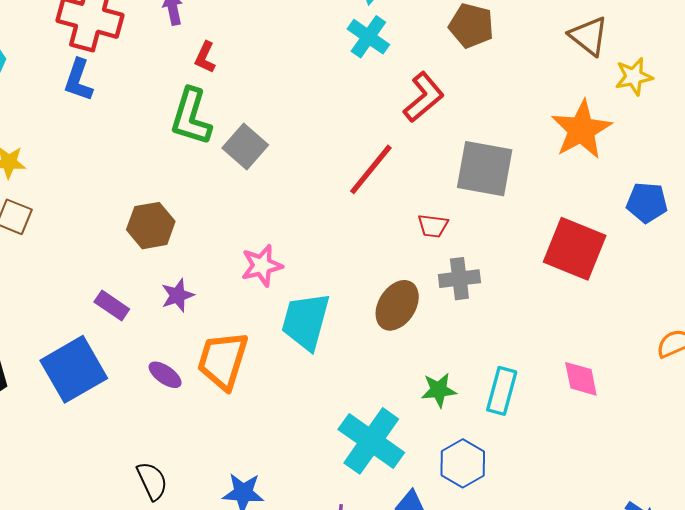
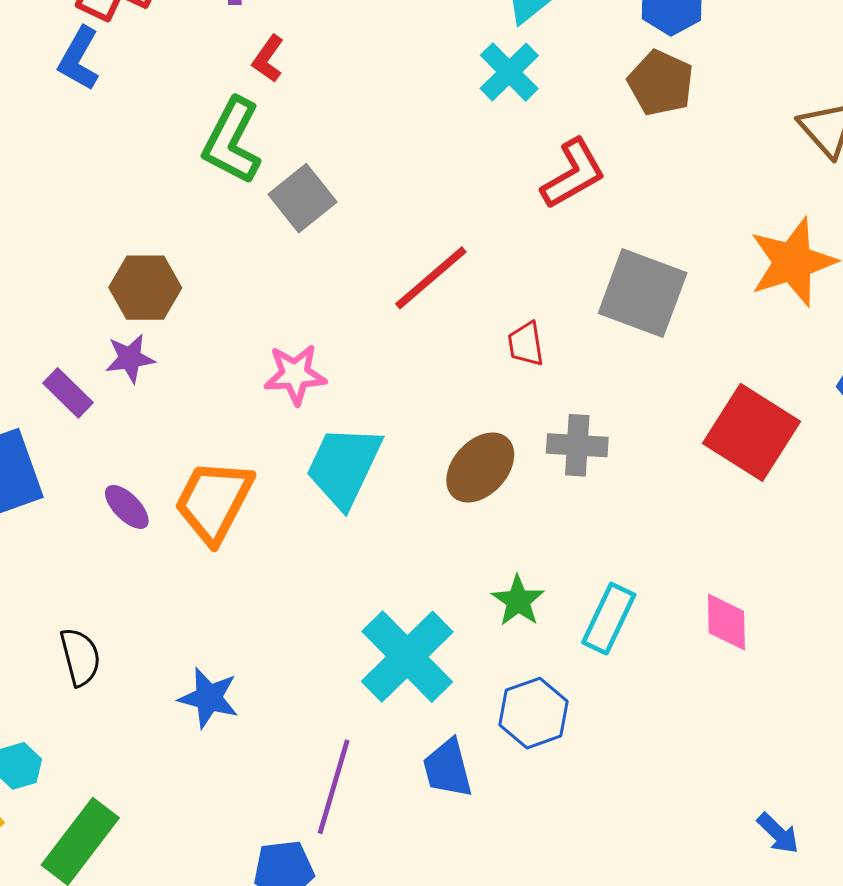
red line: (371, 169) -> (431, 278), moved
red trapezoid: (433, 226) -> (526, 344), moved, turned 64
purple star: (177, 295) -> (130, 358), moved
green star: (439, 390) -> (518, 601), turned 30

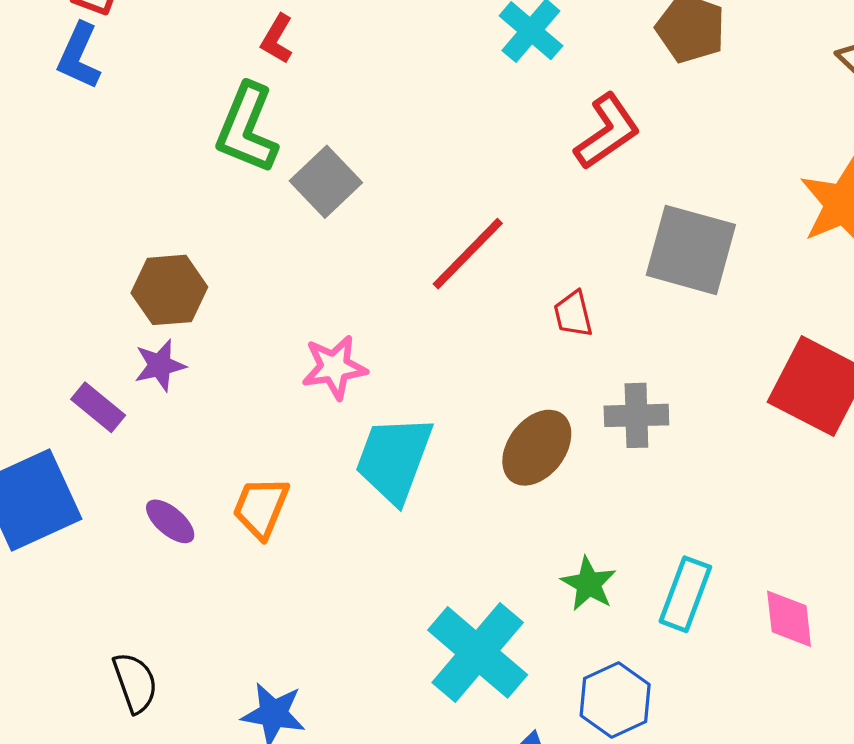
orange trapezoid: (214, 501) -> (261, 507), size x0.7
pink diamond: (726, 622) -> (789, 619), moved

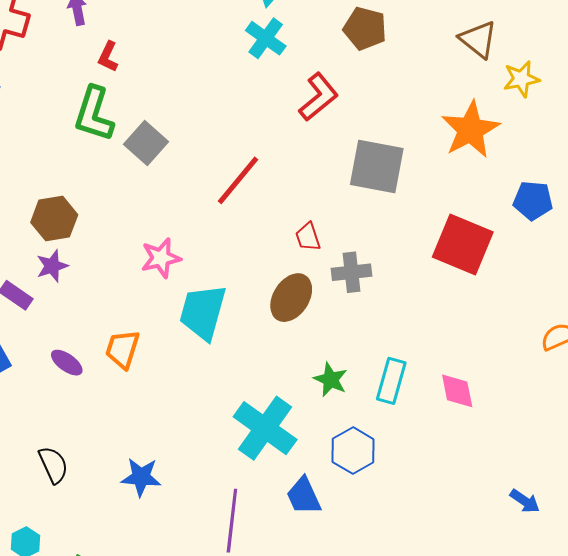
red trapezoid: (573, 314) -> (308, 237), moved

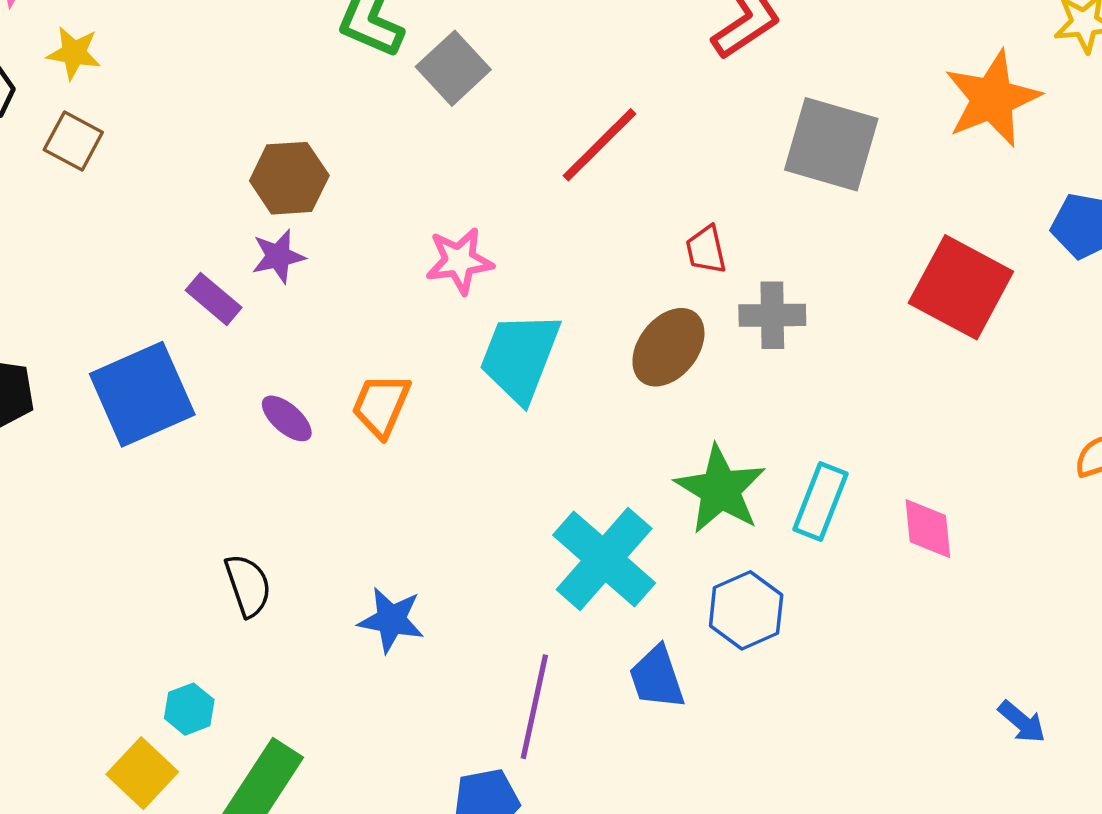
green star: (331, 380) -> (720, 489), size x1.6

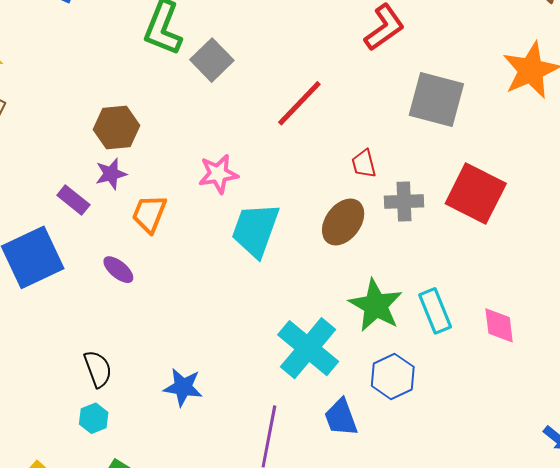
red square: (961, 287) -> (476, 194), moved
orange trapezoid: (381, 405) -> (149, 214), moved
cyan rectangle: (820, 501) -> (435, 311), turned -42
cyan hexagon: (189, 709) -> (94, 418), moved

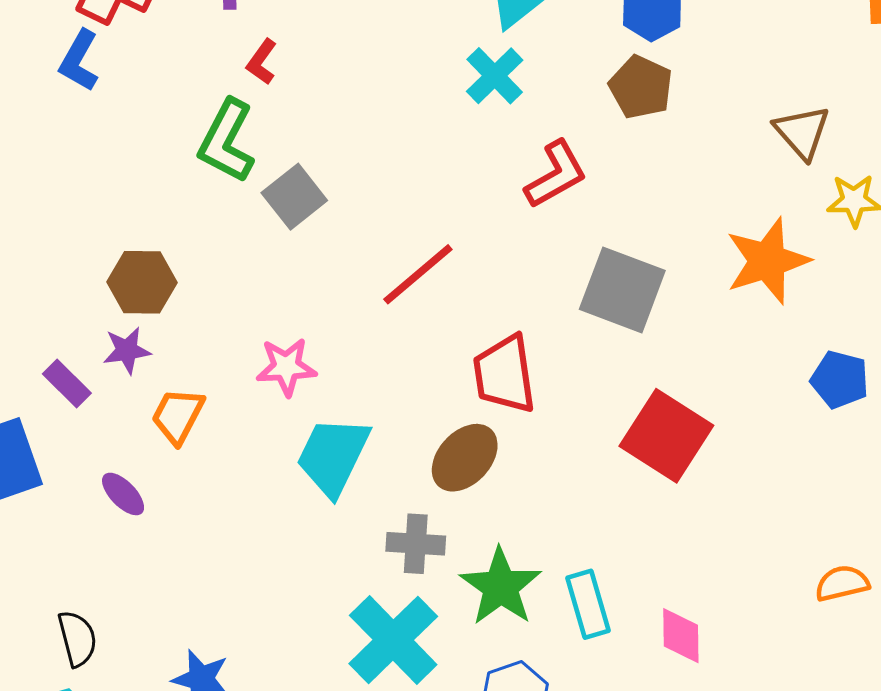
red trapezoid: (364, 164) -> (505, 374), size x1.8
gray cross: (404, 202) -> (416, 544), moved

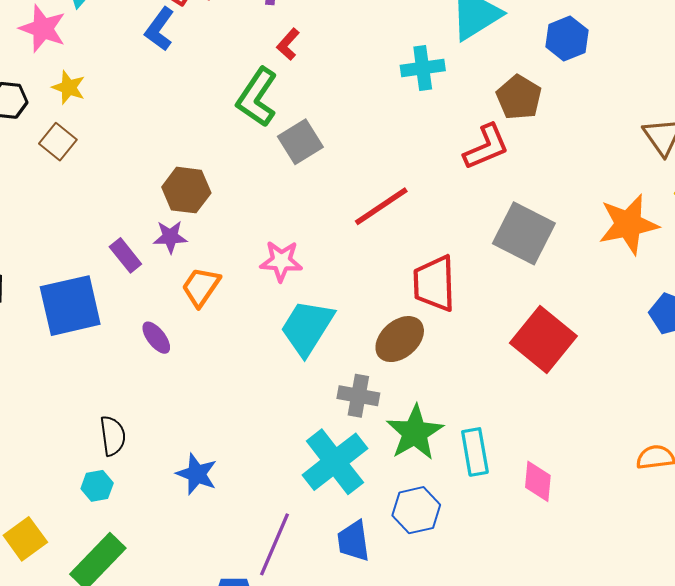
cyan cross: (495, 76) -> (423, 68), moved, turned 30
brown pentagon: (641, 87) -> (519, 97), moved

